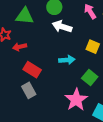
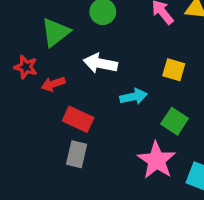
green triangle: (25, 16) -> (56, 32), turned -36
white arrow: (62, 27) -> (100, 63), moved
gray rectangle: (29, 90) -> (77, 154), turned 49

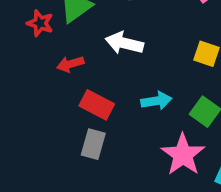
red star: (26, 67) -> (40, 23), moved
cyan arrow: (133, 97) -> (156, 101), moved

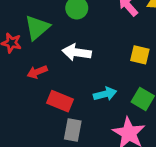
gray rectangle: (93, 144) -> (73, 130), moved

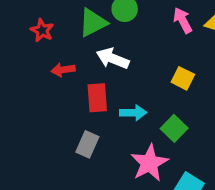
green triangle: (37, 28) -> (93, 23), moved
red rectangle: (60, 101) -> (97, 98), moved, turned 50

